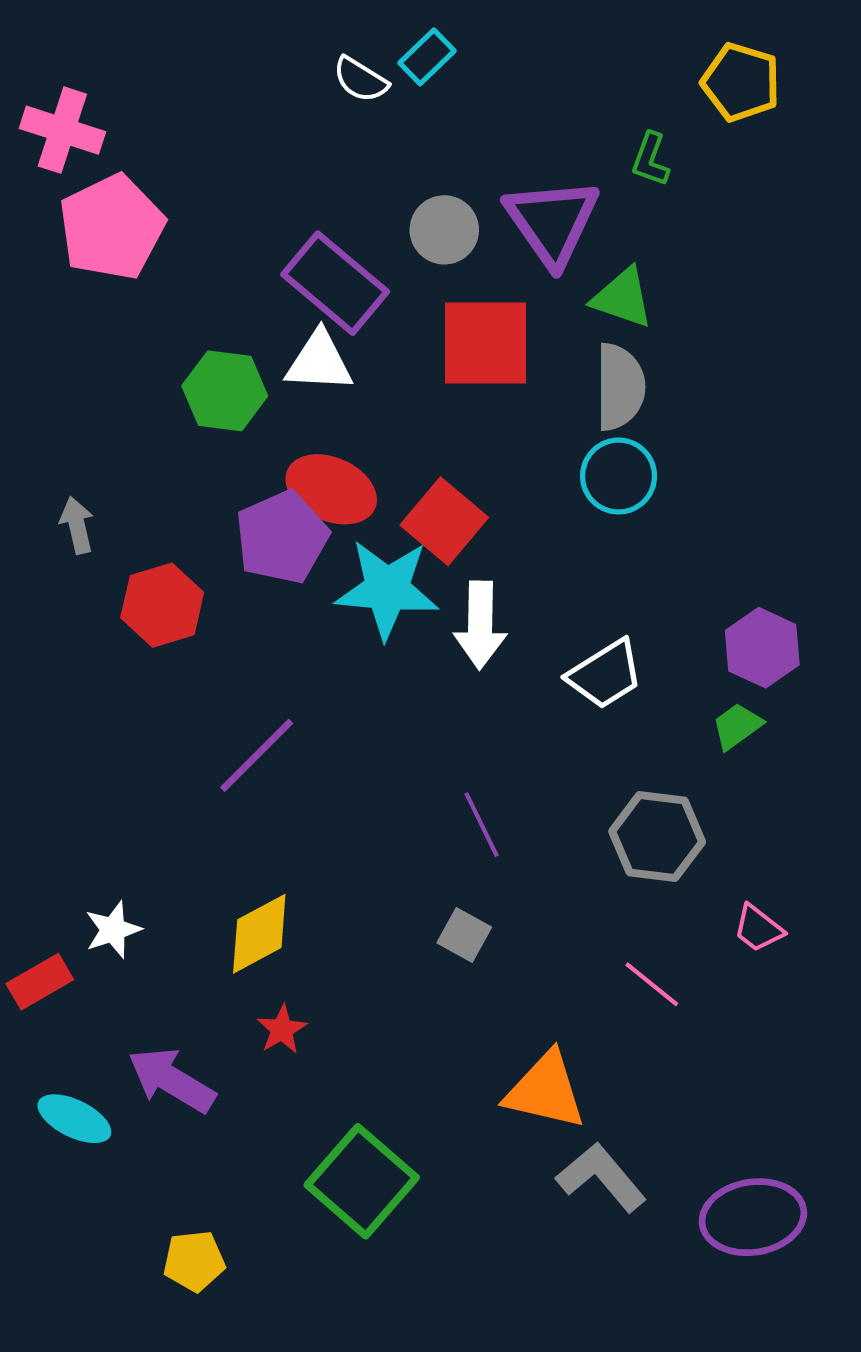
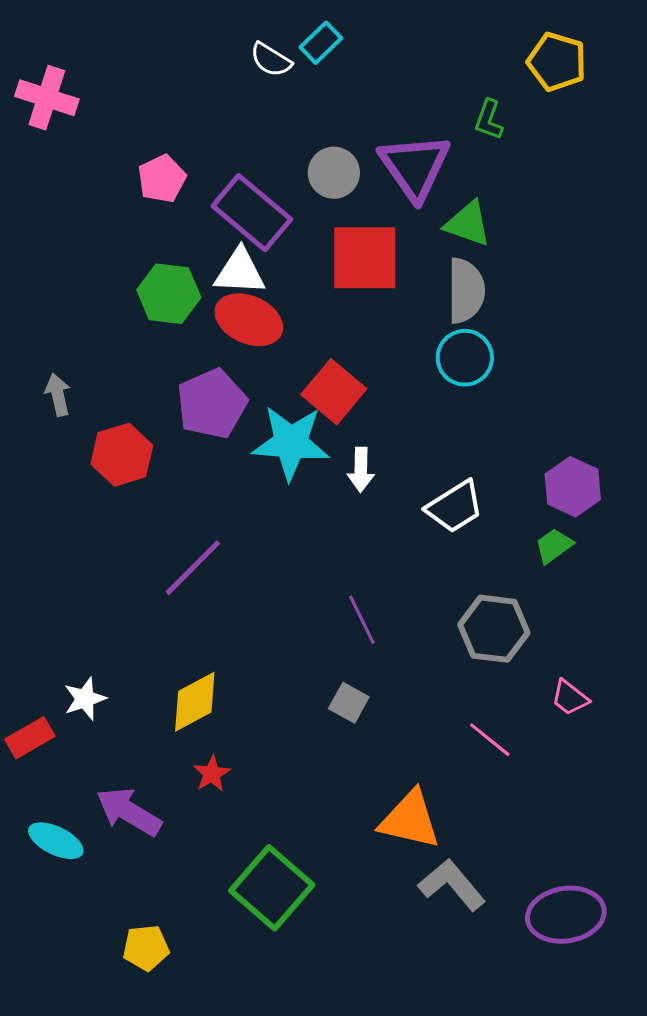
pink pentagon: (112, 227) -> (162, 179), moved, size x0.6
red ellipse: (331, 489) -> (249, 320), moved
white arrow: (480, 625) -> (361, 470), size x0.7

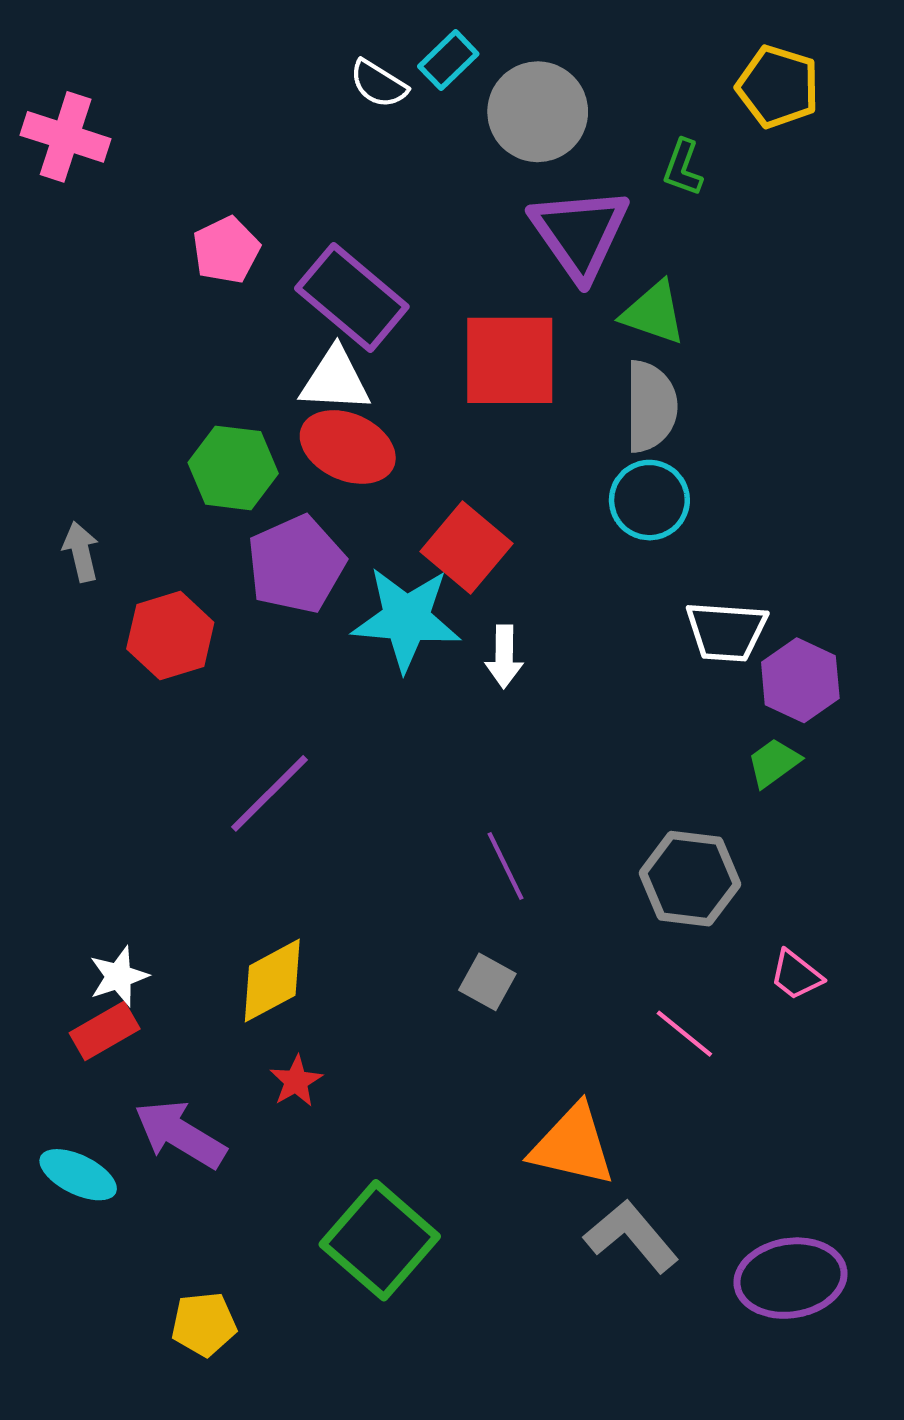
gray circle: (334, 173) -> (538, 112), moved, size x1.4
green hexagon: (169, 294) -> (233, 468), moved
white trapezoid: (455, 507) -> (726, 631), moved, turned 36
red rectangle: (30, 738) -> (105, 1031), moved

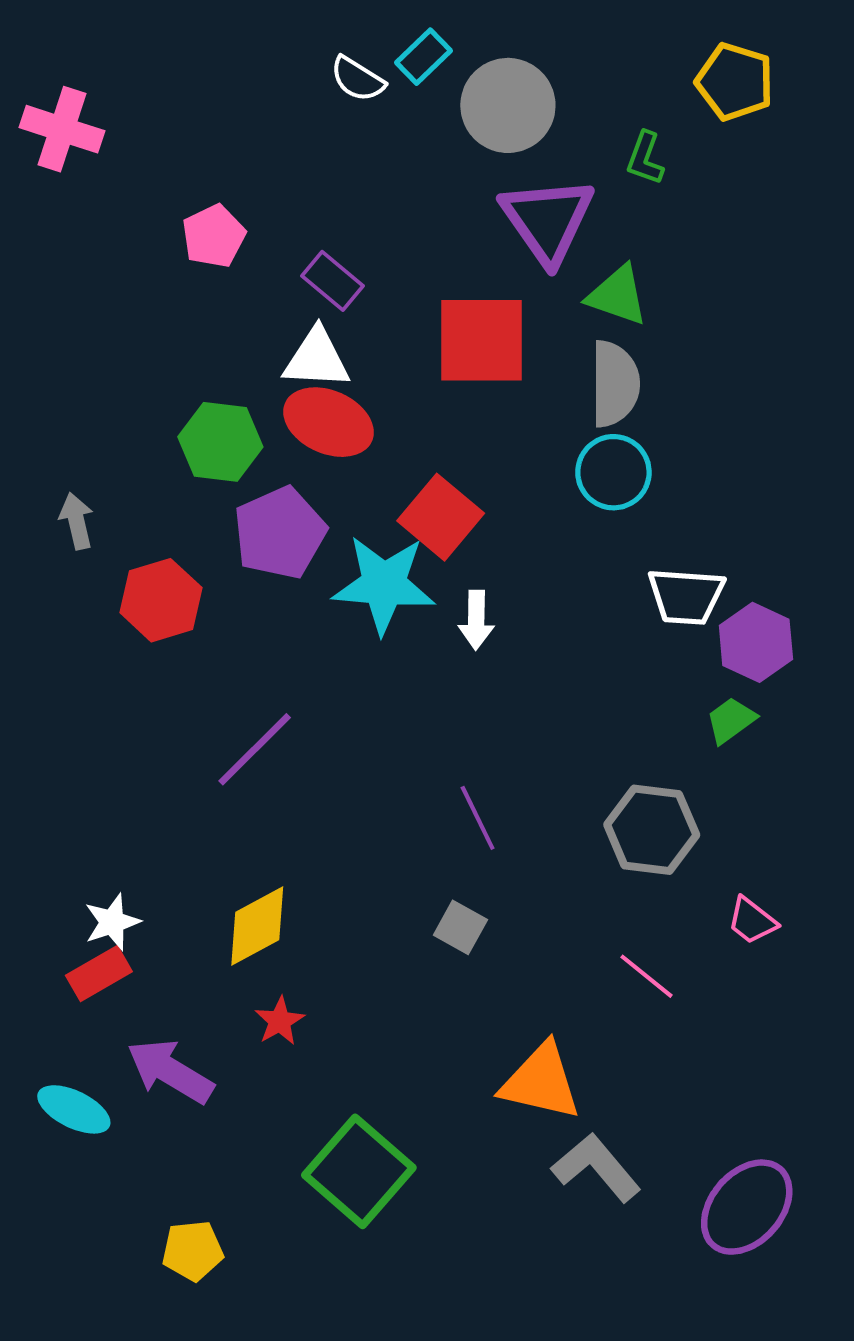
purple rectangle: (352, 298) -> (332, 281), size x0.6
purple ellipse: (791, 1278) -> (747, 1207), turned -40

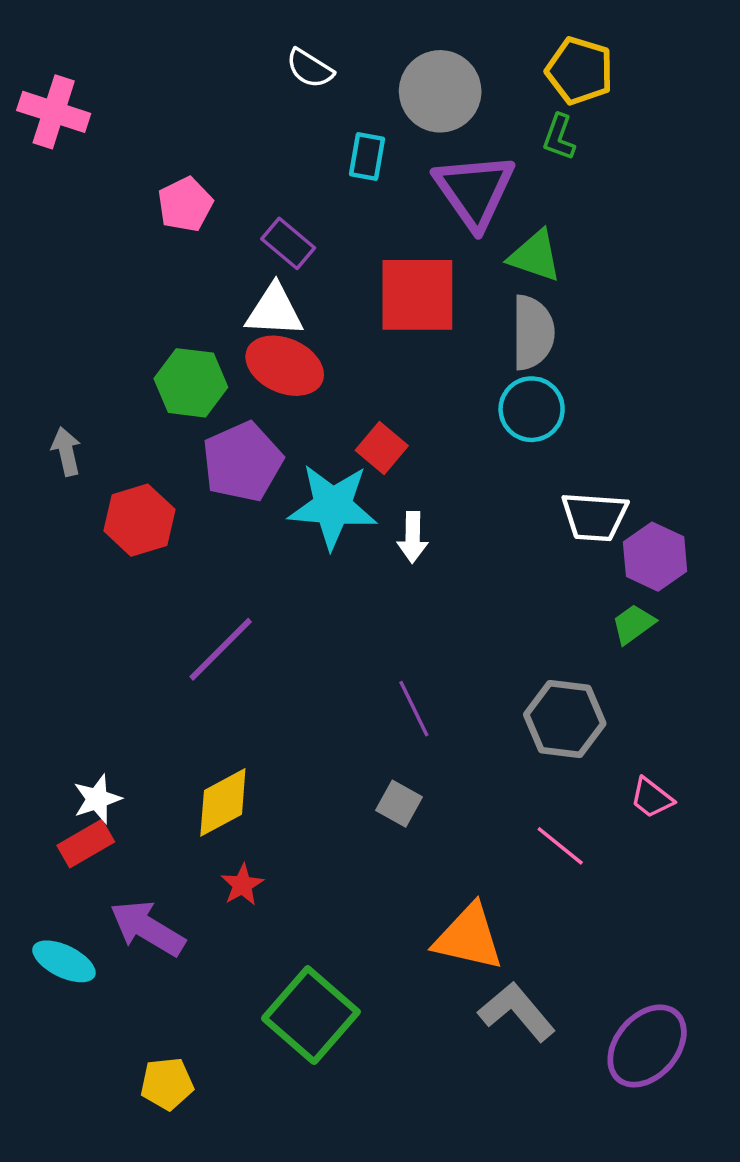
cyan rectangle: (423, 57) -> (367, 156), moved, turned -36
yellow pentagon: (735, 82) -> (580, 71), moved
red square: (441, 517) -> (382, 448), size x0.7

